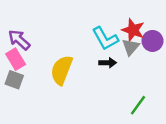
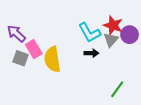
pink rectangle: (16, 59) -> (34, 49), moved
yellow semicircle: (62, 70) -> (52, 59), turned -30
gray square: (14, 80) -> (20, 58), moved

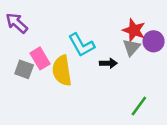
cyan L-shape: (89, 33) -> (81, 45), moved
purple arrow: (16, 34) -> (17, 23), moved

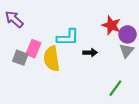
cyan L-shape: (81, 45) -> (68, 37), turned -60
gray triangle: (132, 47) -> (127, 51), moved
pink rectangle: (40, 58) -> (33, 49), turned 54

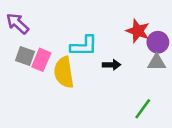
gray triangle: (127, 51) -> (157, 62), turned 49
gray square: (20, 58) -> (25, 56), moved

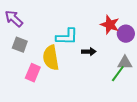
pink rectangle: (41, 60) -> (33, 73), moved
gray triangle: (157, 62) -> (125, 63), moved
green line: (143, 109) -> (118, 74), moved

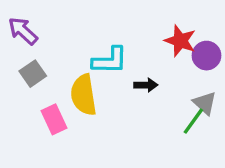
gray square: (20, 45) -> (33, 74), turned 35
gray triangle: (125, 63) -> (205, 103), turned 42
pink rectangle: (33, 73) -> (54, 119), turned -48

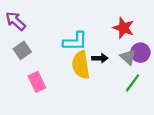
purple circle: (206, 56) -> (140, 53), moved
yellow semicircle: (84, 95) -> (81, 65), moved
gray triangle: (205, 103) -> (128, 57), moved

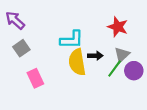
purple circle: (140, 53) -> (134, 71), moved
gray triangle: (128, 57) -> (122, 55), turned 35
green line: (133, 83) -> (115, 69), moved

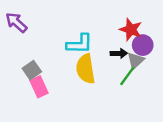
gray square: (21, 48) -> (32, 70), moved
black arrow: (95, 56) -> (119, 53), moved
purple circle: (134, 71) -> (143, 45), moved

